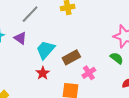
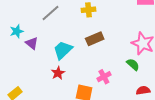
purple triangle: (20, 38) -> (32, 43), moved
brown rectangle: (71, 57) -> (95, 39), moved

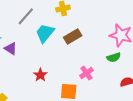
cyan trapezoid: (63, 50) -> (45, 33), moved
green semicircle: (133, 65) -> (114, 57), turned 128

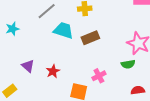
cyan trapezoid: (45, 33) -> (63, 30), turned 60
purple triangle: (11, 49) -> (28, 66), moved

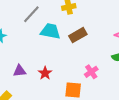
purple triangle: (28, 66) -> (20, 71), turned -40

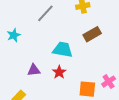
cyan trapezoid: (50, 31) -> (63, 50), moved
pink cross: (91, 72) -> (109, 82), moved

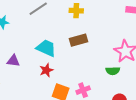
red star: (59, 72) -> (46, 70), moved

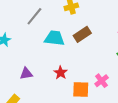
cyan trapezoid: (46, 48) -> (55, 38), moved

